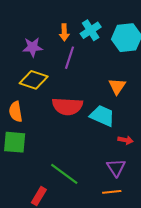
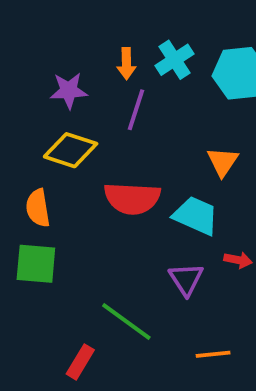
purple triangle: (116, 168) -> (186, 279), moved

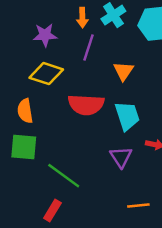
orange triangle: (223, 162) -> (123, 71), moved
cyan trapezoid: (196, 216) -> (127, 116), turned 48
green line: (126, 322) -> (64, 176), moved

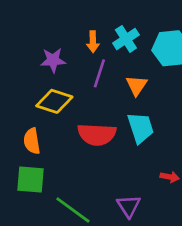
orange triangle: (123, 71) -> (137, 85), moved
cyan trapezoid: (127, 116) -> (141, 128), moved
purple triangle: (121, 157) -> (129, 206), moved

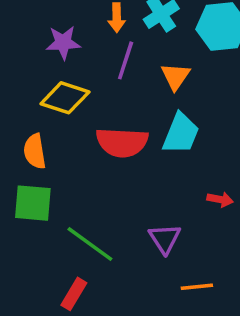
cyan trapezoid: (141, 128) -> (181, 133), turned 40

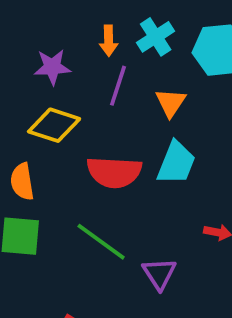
green line: (90, 244) -> (101, 242), moved

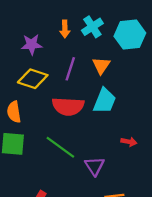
purple line: (118, 86) -> (70, 69), moved

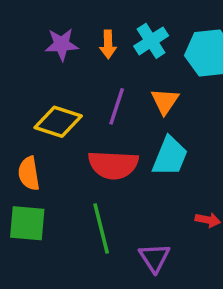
purple star: (32, 44) -> (62, 44), moved
green line: (60, 147) -> (101, 228), turned 40

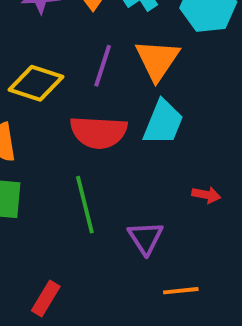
orange triangle: (165, 101) -> (157, 60), size x1.4

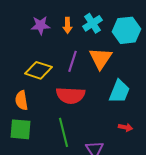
cyan trapezoid: (163, 122) -> (119, 91), moved

